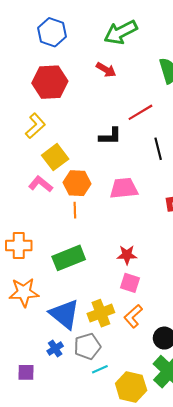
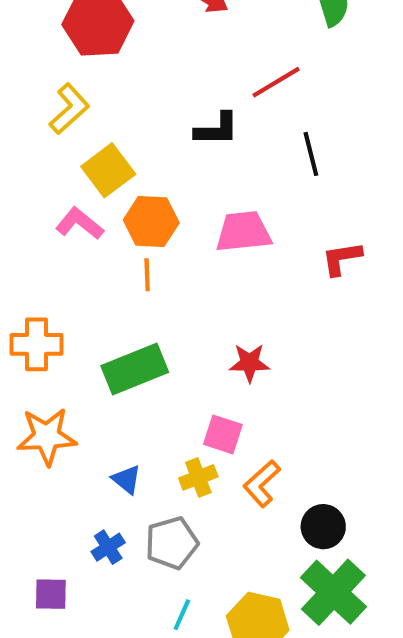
pink square: (130, 283) -> (223, 434), moved
yellow cross: (101, 313) -> (198, 477), size x0.7
blue triangle: (64, 314) -> (127, 480), size x0.5
cyan line: (100, 369) -> (182, 615), moved, turned -42

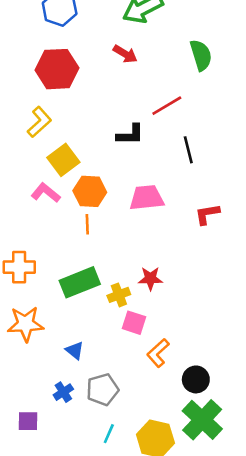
yellow cross: (198, 477) -> (119, 295), moved

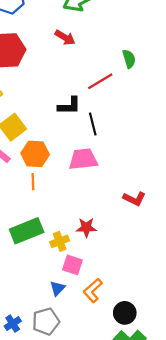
green semicircle: (201, 55) -> (129, 59), moved, size x0.7
black line: (188, 150) -> (93, 124), moved
red L-shape: (207, 214) -> (134, 199), moved, turned -145
blue triangle: (75, 350) -> (58, 288), moved, turned 35

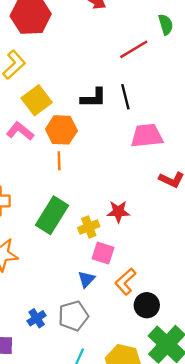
black L-shape: (69, 106) -> (93, 98), moved
pink trapezoid: (83, 159) -> (147, 136), moved
green rectangle: (27, 231) -> (52, 215), turned -36
black circle: (125, 313) -> (147, 305), moved

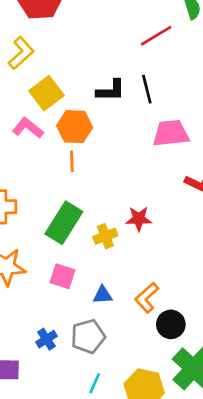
pink square: (103, 253) -> (63, 276), moved
blue triangle: (86, 279) -> (103, 295), turned 42

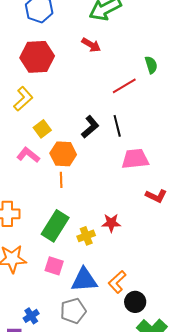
black L-shape: (111, 90) -> (90, 127), turned -40
yellow square: (47, 93) -> (42, 129), size x0.7
blue triangle: (103, 295) -> (84, 280), size x1.8
blue cross: (47, 339) -> (31, 316), moved

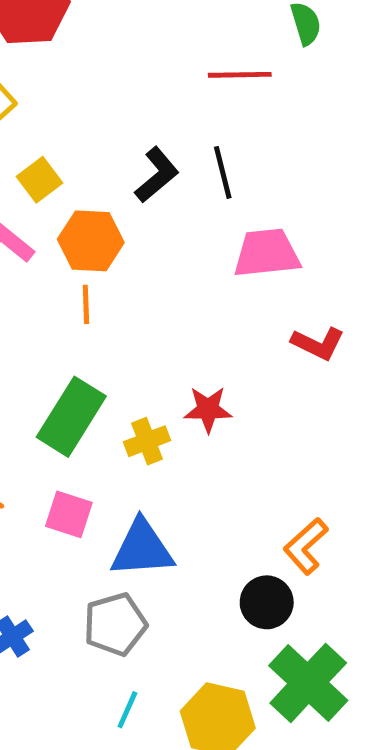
red line: (124, 86) -> (240, 75), turned 30
orange L-shape: (117, 282) -> (306, 546), moved

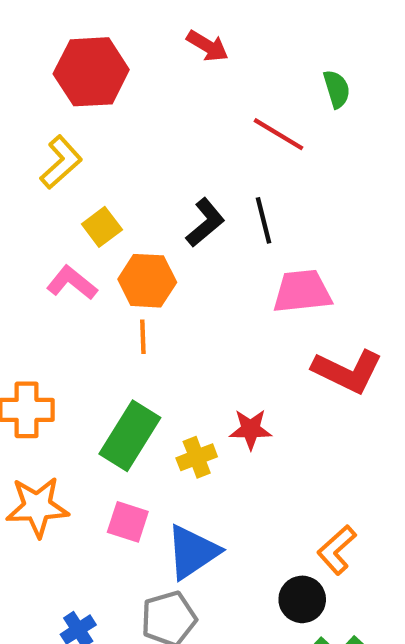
red line: (240, 75) -> (279, 134), turned 32
red L-shape: (318, 343) -> (347, 371), size x1.5
blue triangle: (142, 549) -> (192, 552), turned -30

